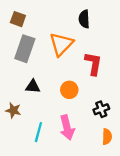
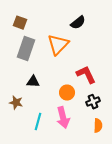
black semicircle: (84, 19) -> (78, 23), turned -126
red L-shape: (93, 64) -> (86, 75), moved, turned -35
orange circle: (69, 90) -> (67, 93), moved

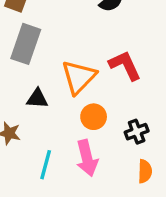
orange triangle: (58, 45) -> (79, 77), moved
red L-shape: (86, 75) -> (125, 65), moved

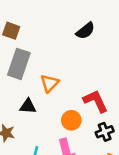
red L-shape: (125, 65) -> (96, 101), moved
orange triangle: (79, 77) -> (50, 83), moved, size x0.7

